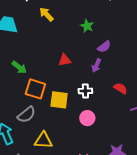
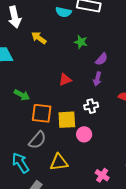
pink circle: (87, 118) -> (84, 134), moved

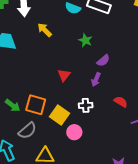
red triangle: (65, 80) -> (64, 75), turned -40
green arrow: (22, 95) -> (13, 105), moved
yellow square: (67, 120) -> (60, 115), turned 30

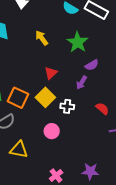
yellow arrow: (45, 30) -> (42, 38), moved
green star: (85, 40) -> (77, 42), size x1.5
yellow square: (60, 115) -> (45, 97), moved

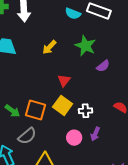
yellow arrow: (42, 38) -> (49, 47), turned -91
purple arrow: (82, 83) -> (95, 134), moved

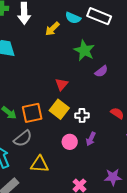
yellow arrow: (49, 47) -> (52, 29), moved
orange square: (36, 110) -> (32, 113), turned -30

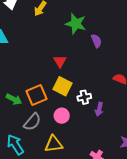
purple semicircle: (101, 71) -> (96, 41), turned -64
white cross: (82, 115) -> (84, 97), moved
pink circle: (70, 142) -> (62, 116), moved

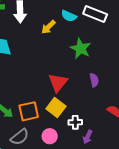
purple semicircle: (96, 41) -> (94, 80), moved
red triangle: (60, 61) -> (58, 83), size x1.5

